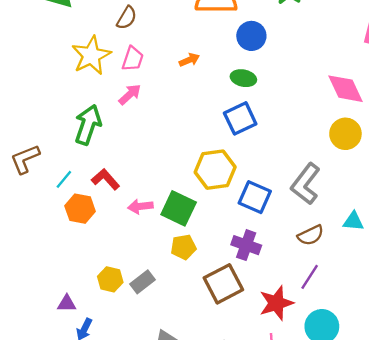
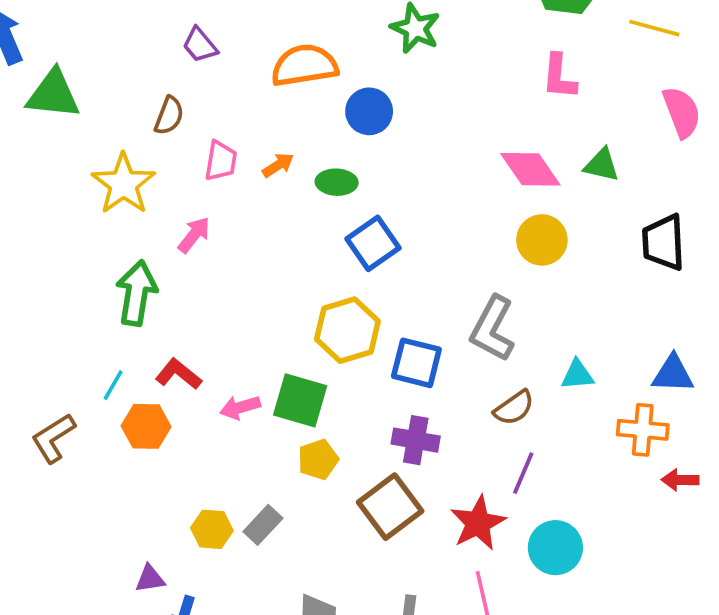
pink trapezoid: (133, 59) -> (221, 161), moved
green ellipse: (243, 78) -> (337, 182), moved
brown L-shape: (25, 159) -> (53, 438), moved

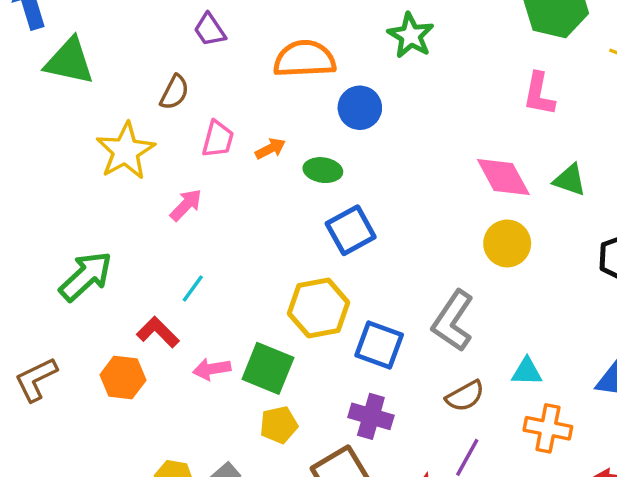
green arrow: (136, 293) -> (86, 276), moved, turned 32
cyan line: (113, 385) -> (193, 289), moved
orange cross: (643, 430) -> (548, 428), moved

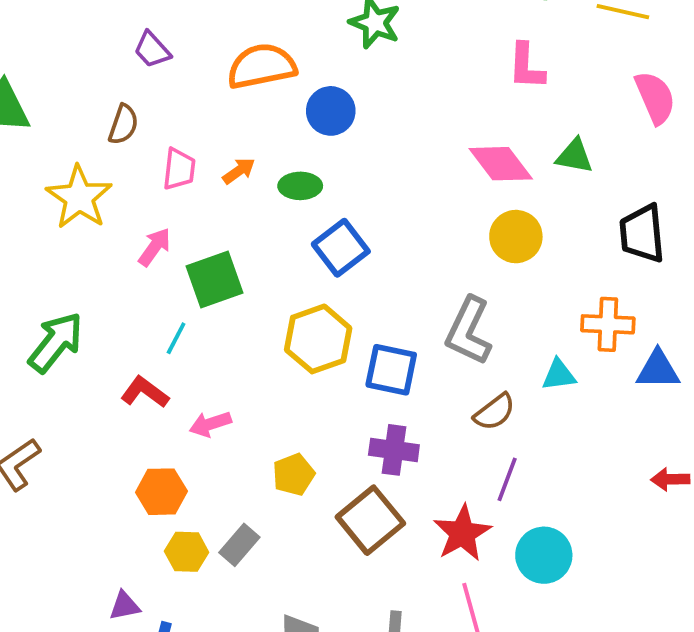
green square: (268, 368) -> (215, 280), moved, turned -33
orange hexagon: (123, 378) -> (161, 492), moved
orange cross: (548, 428) -> (608, 324), moved

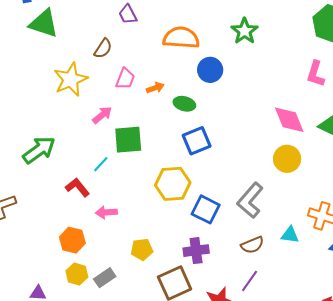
purple cross: (394, 450) -> (196, 251), turned -30

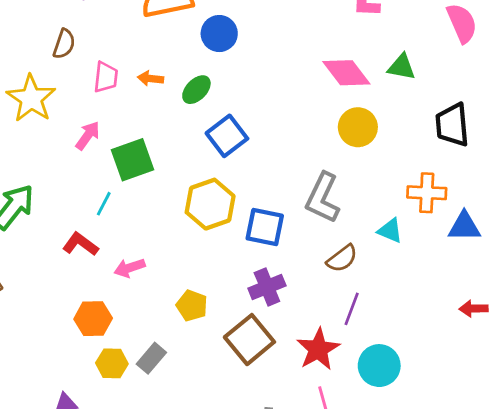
orange arrow: (155, 88) -> (150, 78), turned -138
green ellipse: (184, 104) -> (196, 90), turned -45
cyan triangle: (290, 235) -> (390, 231), turned 30
yellow pentagon: (142, 249) -> (192, 306), turned -30

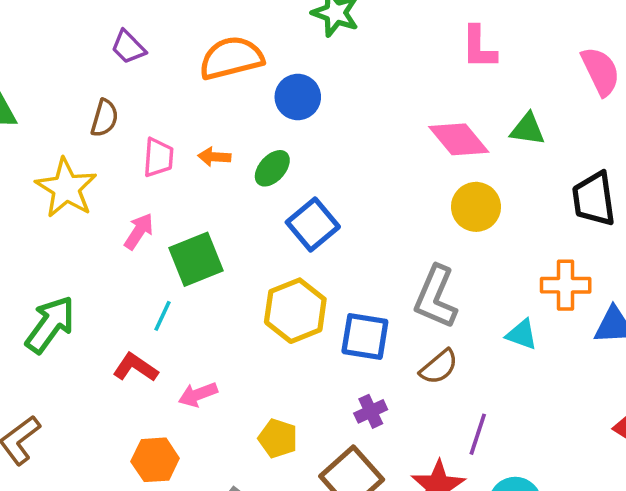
brown semicircle: (342, 258) -> (439, 367), moved
purple cross: (267, 287) -> (371, 411), size x0.7

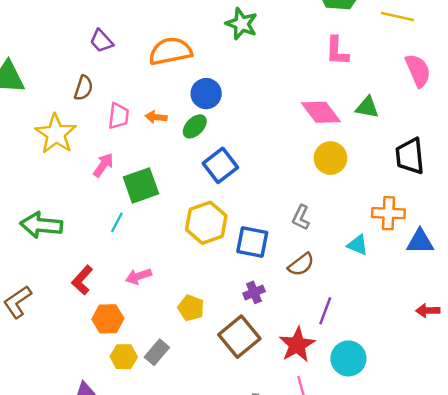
blue circle: (298, 97) -> (206, 94), moved
gray L-shape: (436, 297) -> (301, 217), size x0.6
green arrow: (50, 325) -> (41, 225), turned -123
red L-shape: (135, 367) -> (82, 280), moved, turned -84

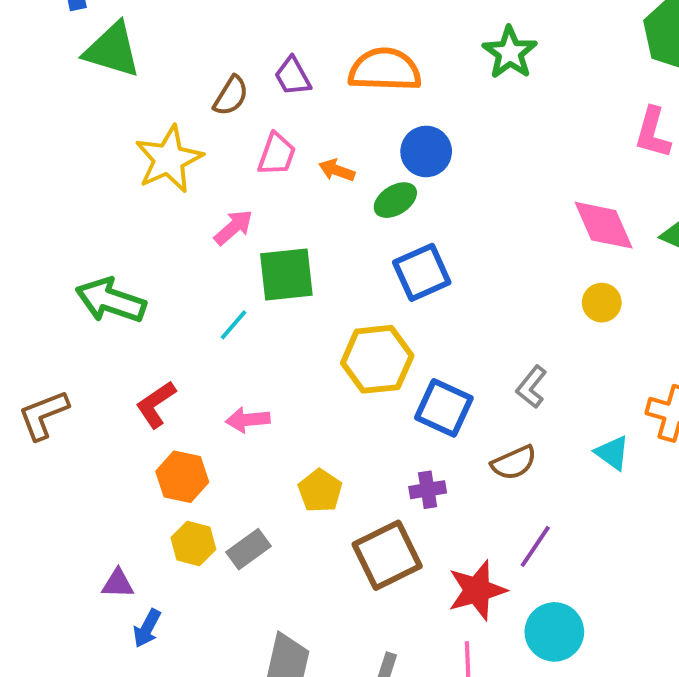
purple trapezoid: (101, 41) -> (293, 76), moved
yellow circle: (330, 158) -> (602, 303), size x0.7

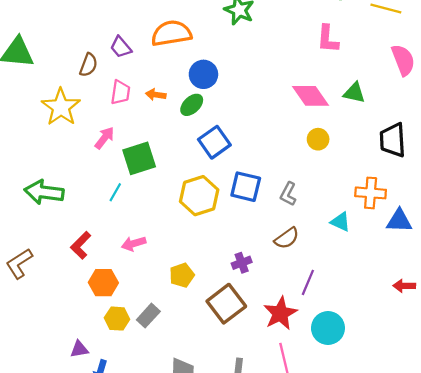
blue square: (444, 408) -> (246, 187), moved
yellow pentagon: (320, 491) -> (182, 275), turned 30

